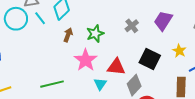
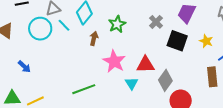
green star: (95, 34) -> (117, 24), moved
black square: (150, 59) -> (177, 41), moved

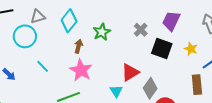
cyan line: (64, 25) -> (43, 66), moved
pink star: (114, 61) -> (81, 70), moved
red triangle: (145, 65) -> (130, 72), turned -30

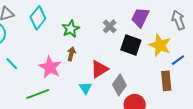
brown arrow: (79, 46) -> (71, 54), moved
yellow star: (191, 49) -> (160, 45), size x1.6

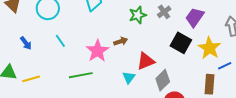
gray cross: (110, 26) -> (164, 12), moved
green star: (71, 29) -> (138, 15), moved
brown arrow: (71, 54) -> (121, 41), turned 48

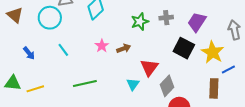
gray cross: (164, 12) -> (166, 18), turned 32
pink star: (97, 51) -> (102, 46), moved, size x0.6
red triangle: (146, 61) -> (149, 67), turned -30

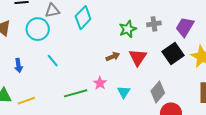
pink star: (102, 46) -> (100, 83), moved
black square: (184, 48) -> (173, 54), turned 30
blue arrow: (29, 53) -> (18, 65), turned 32
red triangle: (149, 67) -> (138, 57), moved

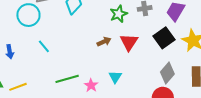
pink star: (100, 83) -> (91, 85), moved
gray diamond: (158, 92) -> (167, 73), moved

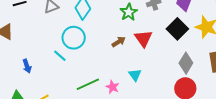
cyan circle: (28, 15) -> (74, 38), moved

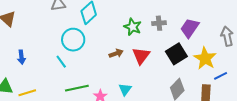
green star: (129, 12) -> (133, 27), turned -30
cyan line: (60, 56) -> (61, 62), moved

